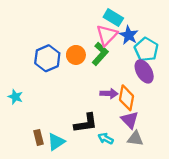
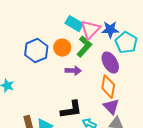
cyan rectangle: (113, 18) -> (74, 24), moved
blue star: (129, 35) -> (110, 30), turned -30
purple ellipse: (144, 71) -> (110, 63), moved
purple arrow: (109, 93) -> (73, 71), moved

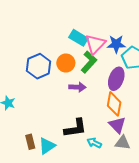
purple ellipse: (110, 63) -> (116, 79), turned 50

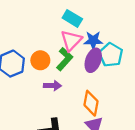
cyan rectangle: (78, 38) -> (72, 18), moved
purple ellipse: (116, 79) -> (93, 60), moved

